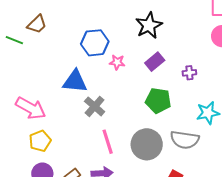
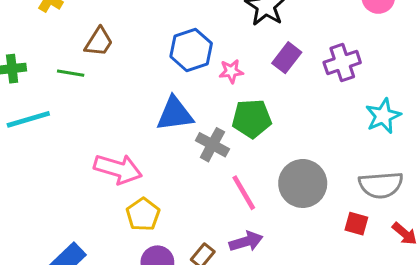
purple cross: (189, 73) -> (342, 63), size x1.6
green pentagon: (158, 101) -> (252, 119), moved
gray semicircle: (185, 140) -> (381, 185), moved

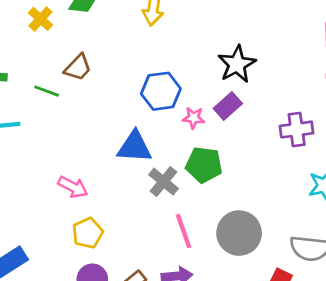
purple rectangle: (287, 58) -> (228, 106), moved
pink arrow: (118, 169) -> (73, 187), size x0.7

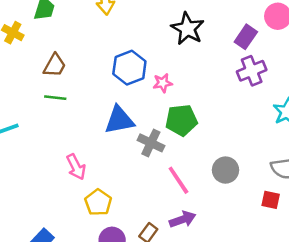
green line: (47, 91) -> (55, 98), moved
purple rectangle: (228, 106) -> (246, 37), moved
pink arrow: (73, 187) -> (76, 167), turned 50
gray circle: (239, 233) -> (226, 170), size x0.7

